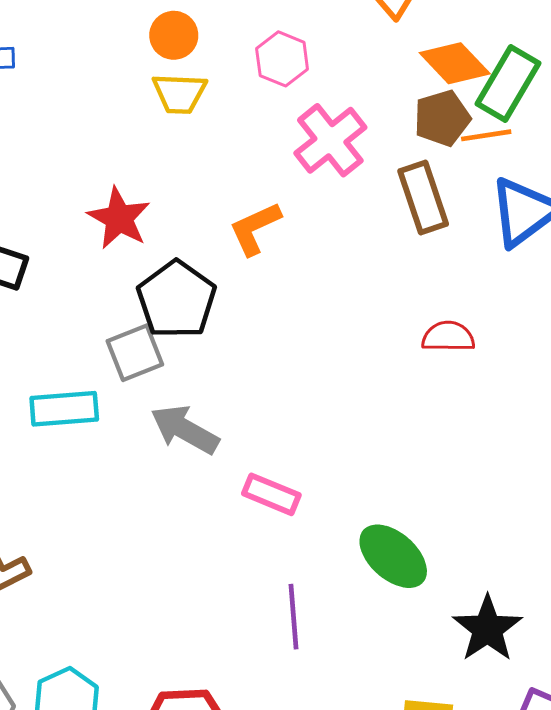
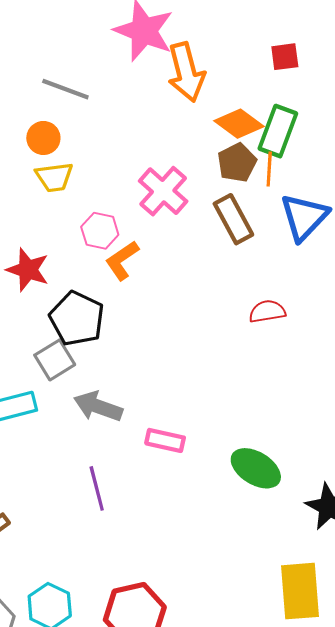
pink hexagon: (282, 59) -> (100, 231), moved
orange line: (486, 135) -> (269, 169), turned -68
purple line: (293, 617) -> (97, 488), moved

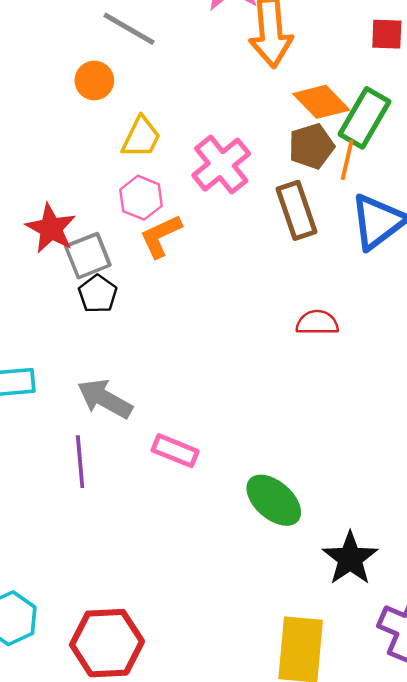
yellow trapezoid: (54, 177) -> (141, 137), moved, turned -66
black pentagon: (77, 319) -> (98, 294), size x0.6
gray square: (55, 360) -> (88, 256), moved
purple line: (97, 488) -> (80, 462), moved

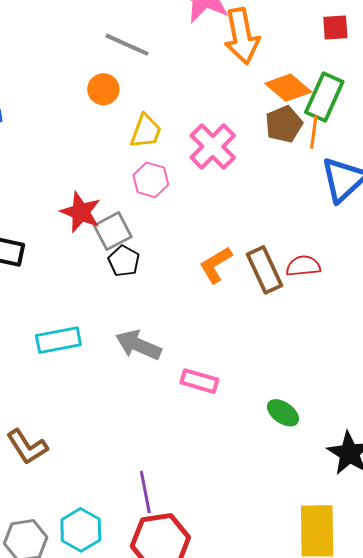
brown rectangle: (296, 210) -> (264, 270), moved
orange L-shape: (161, 236) -> (216, 265), moved
purple line: (80, 462) -> (145, 492), moved
green ellipse: (274, 500) -> (283, 413), size x0.7

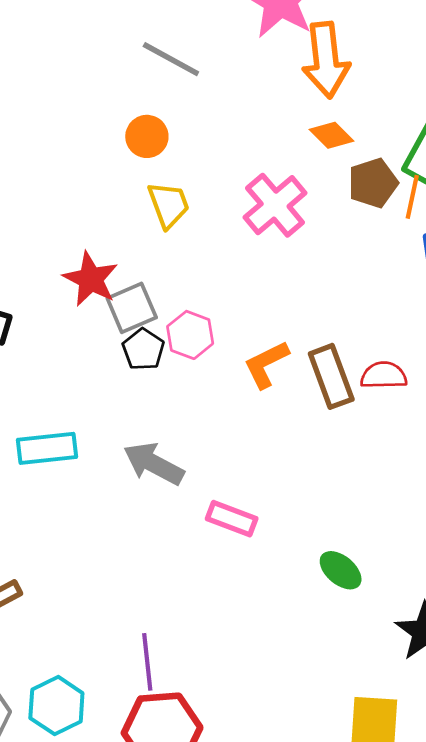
orange diamond: (288, 88) -> (331, 135), moved, size x0.7
orange circle: (103, 89) -> (147, 136), moved
yellow trapezoid: (146, 131) -> (169, 205), moved, turned -45
pink hexagon: (151, 180) -> (190, 335), moved

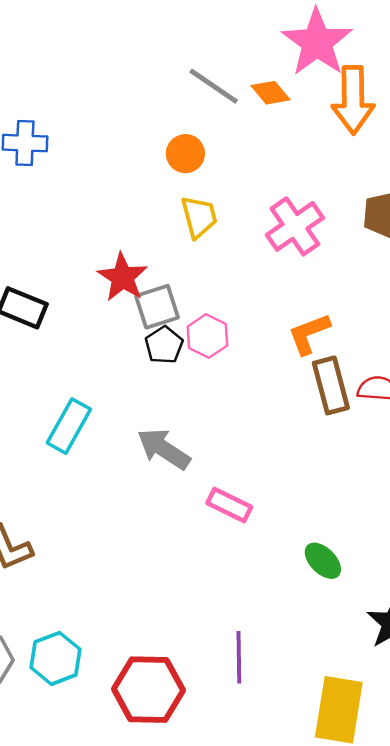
orange diamond: (331, 135) -> (271, 93), moved
orange L-shape: (266, 364) -> (309, 334), moved
cyan rectangle: (47, 448) -> (69, 426), turned -60
purple line: (147, 662) -> (239, 657), moved

